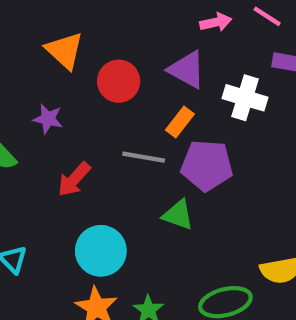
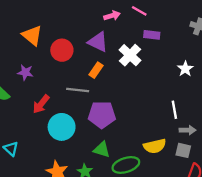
white cross: (245, 98) -> (130, 55), turned 30
purple pentagon: (207, 165) -> (102, 115), moved
green triangle: (178, 215) -> (102, 150), moved
cyan circle: (101, 251) -> (62, 127), moved

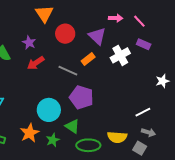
red arrow: (41, 104) -> (36, 63), moved
white line: (174, 110) -> (143, 112), turned 56
cyan circle: (62, 127) -> (49, 110), moved

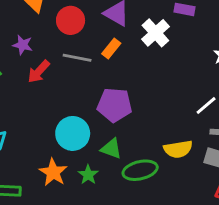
gray line: (68, 71) -> (77, 58), moved

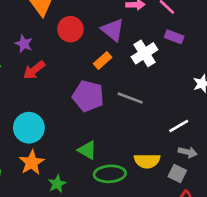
gray line: (77, 58) -> (130, 98), moved
purple pentagon: (115, 105) -> (88, 96), moved
cyan circle: (73, 133) -> (29, 128), moved
green star: (88, 175) -> (57, 184), moved

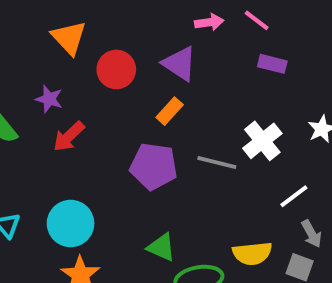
white cross: (144, 53) -> (262, 141), moved
gray arrow: (188, 152) -> (312, 234), turned 54

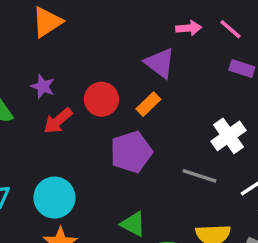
orange triangle: (69, 38) -> (47, 22), moved, turned 36
red circle: (116, 69) -> (101, 99), moved
gray line: (217, 162) -> (200, 176), moved
purple pentagon: (154, 166) -> (131, 152), turned -30

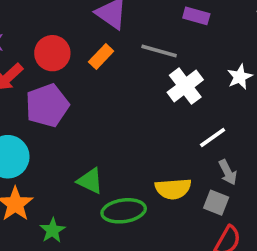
purple pentagon: (131, 152) -> (47, 105), moved
gray line: (200, 176) -> (159, 51), moved

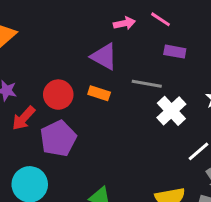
orange rectangle: (101, 56) -> (99, 93), turned 70

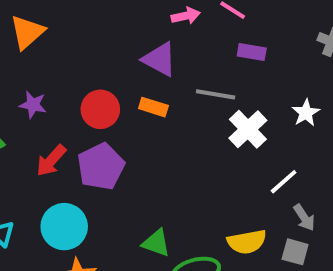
red arrow: (24, 118) -> (51, 161), moved

